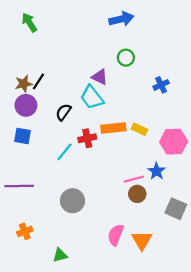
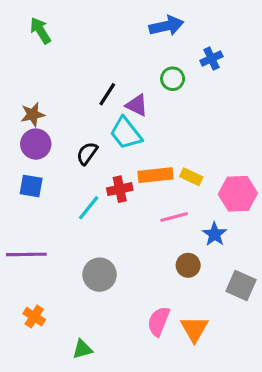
black line: (38, 81) -> (107, 94), moved
blue cross: (161, 85) -> (211, 59), moved
pink line: (134, 179) -> (174, 217), moved
orange cross: (25, 231) -> (34, 317), turned -35

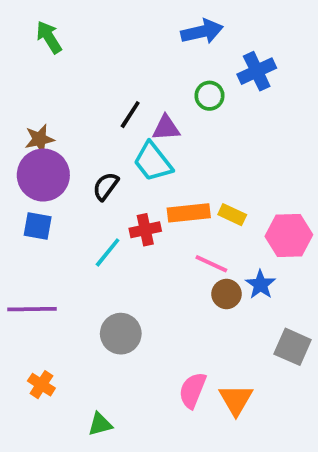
blue cross: (211, 59) -> (257, 71), size x1.4
purple triangle: (137, 105) -> (166, 128), turned -30
purple circle: (36, 144) -> (43, 175), size x1.4
pink line: (174, 217) -> (211, 264), turned 40
brown circle: (188, 265) -> (226, 294), moved

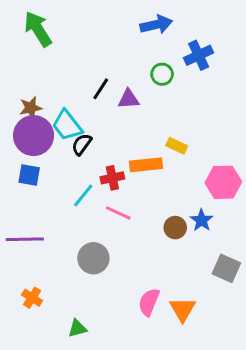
green arrow: (49, 37) -> (38, 29), size x1.4
cyan trapezoid: (153, 162) -> (67, 125), moved
yellow rectangle: (232, 215) -> (177, 146), moved
pink line: (211, 264) -> (118, 213), moved

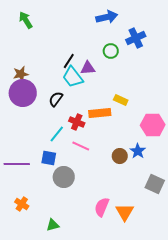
green arrow: (38, 29) -> (26, 20), size x0.7
cyan trapezoid: (67, 125) -> (73, 77), moved
blue square: (29, 175) -> (49, 158), moved
red cross: (112, 178) -> (77, 122), turned 35

